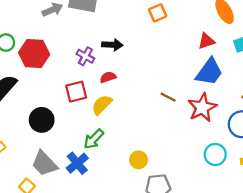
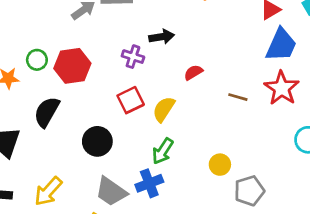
red semicircle: (108, 77) -> (193, 72), moved
brown line: (168, 97) -> (238, 97), moved
blue cross: (77, 163) -> (149, 183), turned 30

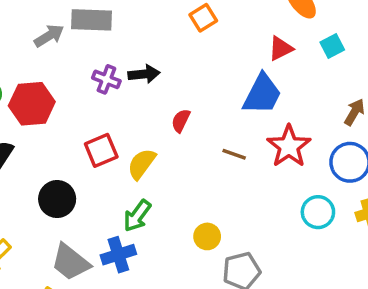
blue trapezoid: (281, 45) -> (262, 94), moved
purple cross: (133, 57) -> (106, 79), moved
red semicircle: (193, 72) -> (181, 121), turned -36

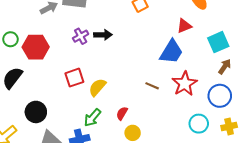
cyan square: (332, 46) -> (218, 42), moved, size x1.5
purple cross: (106, 79) -> (81, 36), turned 35
red semicircle: (181, 121) -> (122, 113), moved
black circle: (57, 199) -> (36, 112), moved

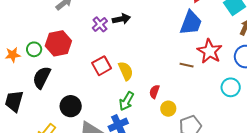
green circle: (11, 39) -> (34, 49), moved
brown line: (152, 86) -> (187, 65), moved
yellow semicircle: (97, 87) -> (126, 71), turned 126

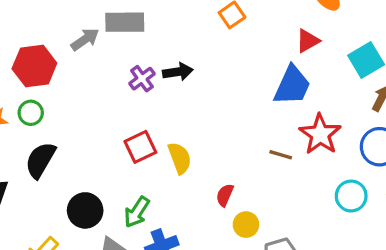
red hexagon: (58, 43) -> (34, 66), moved
green arrow: (127, 101) -> (137, 212), moved

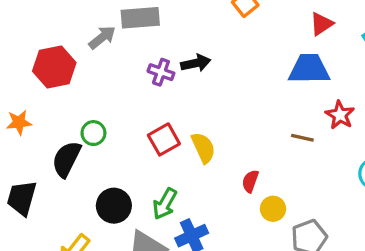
purple cross: (142, 79) -> (161, 72), turned -30
blue trapezoid: (292, 85) -> (309, 69), turned -111
green circle: (31, 113) -> (93, 133), moved
red star: (320, 134) -> (340, 115), size x0.7

